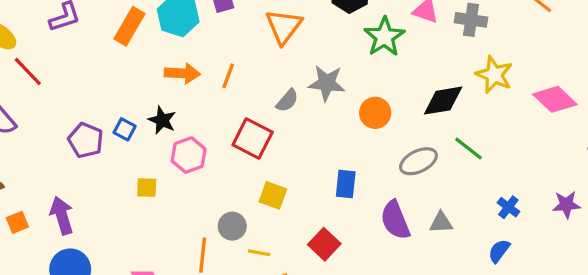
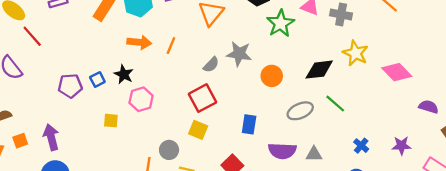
blue square: (125, 129) -> (97, 79), turned 32
red square: (253, 139) -> (202, 98), moved, turned 32
purple pentagon: (86, 140) -> (70, 86), turned -30
purple semicircle: (395, 220) -> (282, 151), turned -68

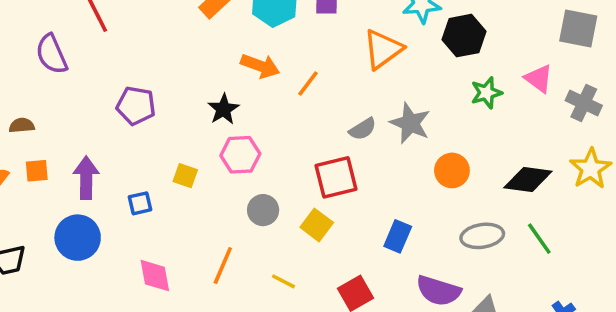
green star: (280, 23) -> (486, 93), size x0.7
blue square: (97, 79) -> (140, 203), moved
gray circle: (169, 150) -> (263, 210), moved

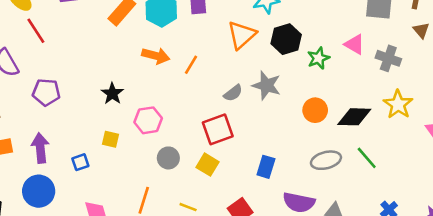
black hexagon: (464, 36) -> (286, 39), moved
purple pentagon: (136, 106) -> (46, 92), moved
black star: (223, 109) -> (112, 93), moved
orange circle: (452, 170) -> (315, 110), moved

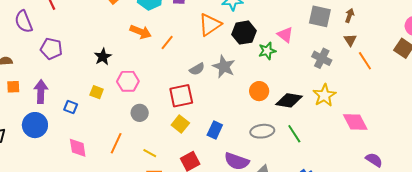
pink triangle: (355, 44) -> (285, 35), moved
blue square: (80, 162) -> (71, 107), turned 32
yellow square: (207, 165) -> (180, 124), moved

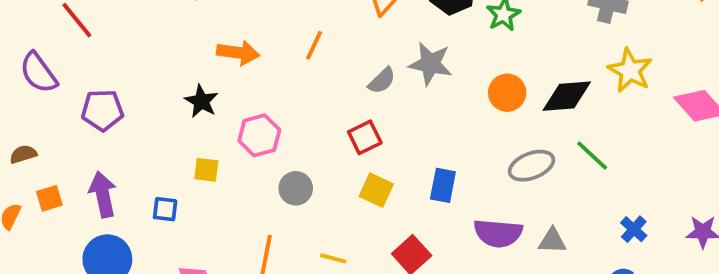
orange arrow: (141, 32) -> (238, 53), moved
red square: (181, 96) -> (365, 137), size x0.7

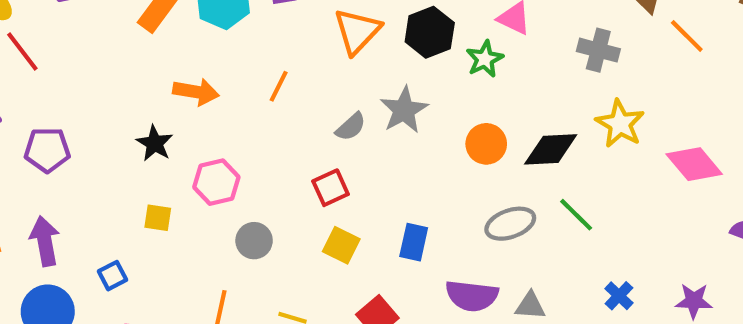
gray star: (430, 64) -> (404, 110), turned 30
blue square: (165, 209) -> (113, 276), moved, turned -36

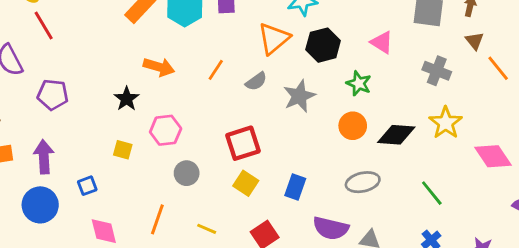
green star: (485, 59) -> (359, 83), moved, turned -30
gray semicircle: (351, 127) -> (256, 81), moved
red square: (331, 188) -> (243, 143), size x1.4
green line: (576, 215) -> (432, 193), moved

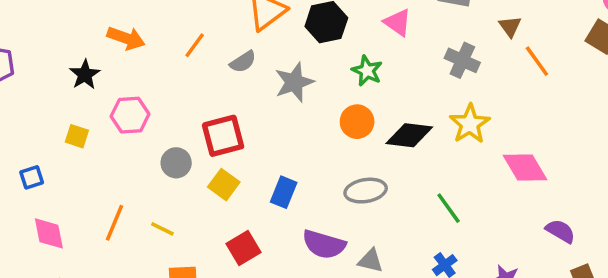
gray circle: (187, 173) -> (176, 163), moved
yellow line: (207, 229) -> (162, 229), moved

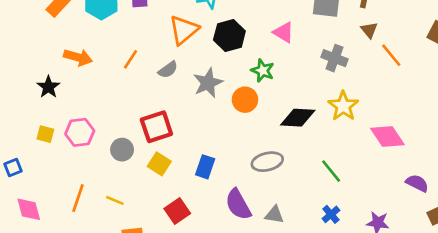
pink hexagon: (130, 115) -> (80, 132), moved
orange circle: (357, 122) -> (245, 100), moved
purple semicircle: (324, 244) -> (238, 204), turned 48

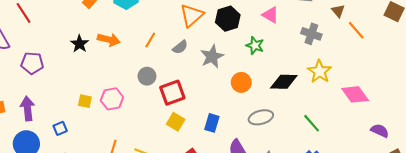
black star: (48, 87) -> (80, 44), moved
orange circle: (245, 100) -> (241, 82), moved
gray circle: (122, 150) -> (147, 76), moved

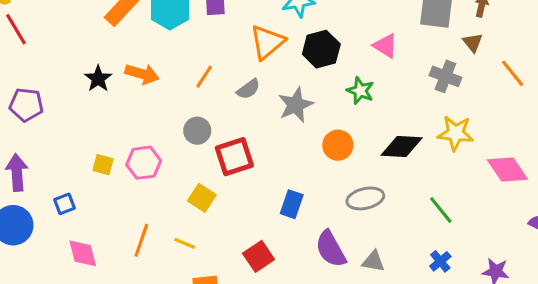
brown triangle: (338, 11) -> (473, 43), moved
yellow star: (319, 72) -> (455, 133), turned -30
yellow square: (176, 122) -> (202, 198), moved

